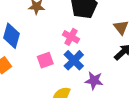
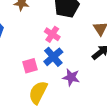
pink square: (45, 60) -> (30, 66), moved

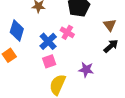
blue cross: (53, 57) -> (48, 41), moved

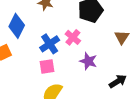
black arrow: (111, 46) -> (118, 81), moved
purple star: (86, 70) -> (88, 61), moved

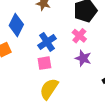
pink cross: (73, 37) -> (79, 36), moved

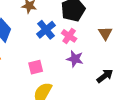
blue cross: (47, 42) -> (46, 30), moved

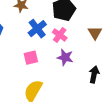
pink square: (36, 67) -> (31, 58), moved
black arrow: (105, 76) -> (94, 74), turned -42

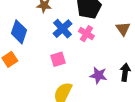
purple star: (65, 57) -> (98, 75), moved

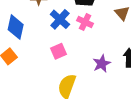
purple star: (98, 75) -> (102, 64), turned -30

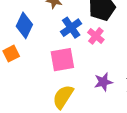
pink square: (58, 51) -> (62, 60), size x1.5

